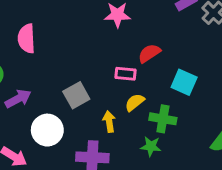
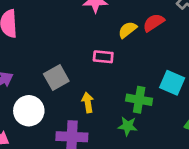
red semicircle: (149, 53) -> (154, 23), moved
cyan square: (184, 82) -> (172, 83), moved
yellow semicircle: (135, 102) -> (127, 30), moved

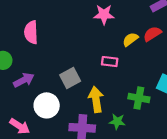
yellow arrow: (88, 102) -> (96, 99), size x1.5
green star: (128, 126) -> (117, 122), moved

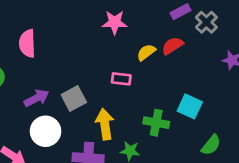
purple arrow: (24, 80) -> (36, 98), moved

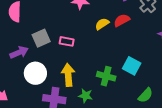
pink rectangle: (121, 79) -> (67, 41), moved
gray square: (74, 99) -> (41, 38), moved
white circle: (46, 131) -> (35, 73), moved

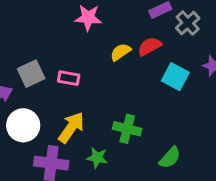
cyan square: (132, 66) -> (175, 77), moved
yellow arrow: (68, 75) -> (71, 127), turned 40
green semicircle: (145, 95) -> (170, 158), moved

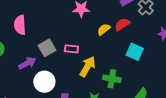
cyan square: (175, 77) -> (135, 52), moved
yellow arrow: (71, 127) -> (88, 67), moved

